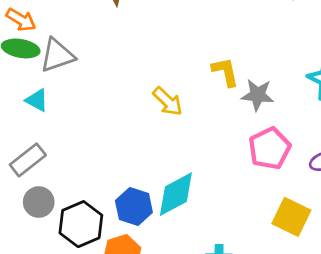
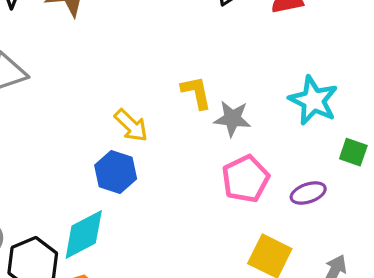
cyan diamond: (176, 194) -> (84, 234), moved
blue hexagon: (134, 206) -> (116, 172), moved

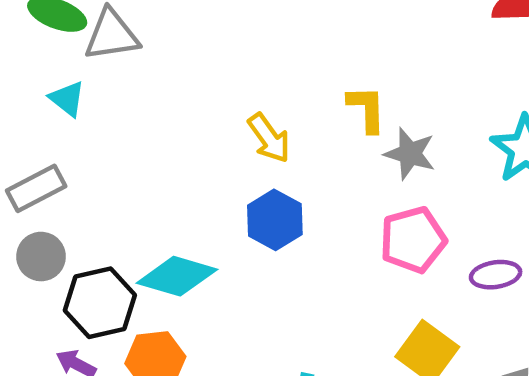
blue hexagon: (116, 172) -> (275, 220), moved
cyan diamond: (84, 234) -> (177, 276), turned 34

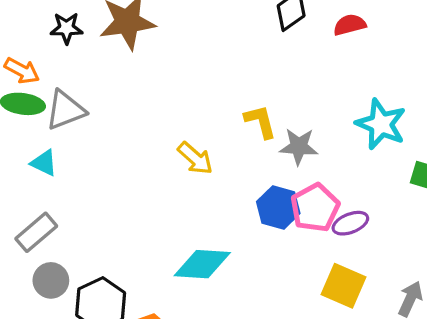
blue hexagon: (275, 220) -> (278, 208), moved
purple ellipse: (496, 275) -> (350, 223), moved
cyan diamond: (177, 276) -> (202, 264), moved

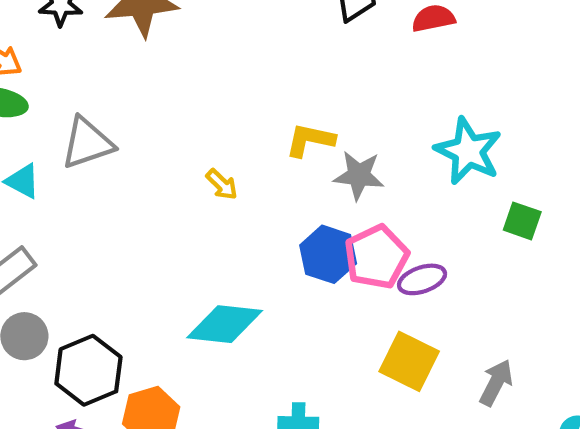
gray triangle: (65, 110) -> (87, 143), moved
yellow L-shape: (260, 121) -> (310, 140), turned -66
yellow arrow: (195, 158) -> (222, 184), size x0.7

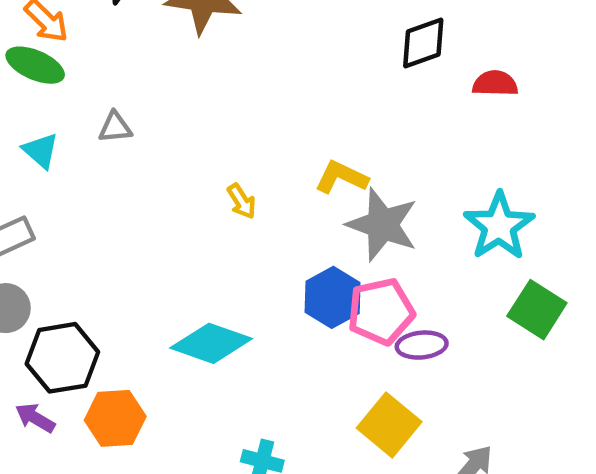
gray triangle: (87, 143) -> (115, 127), size x0.6
gray star: (359, 175) -> (382, 225), size x1.4
green square: (522, 221) -> (537, 310), size x1.4

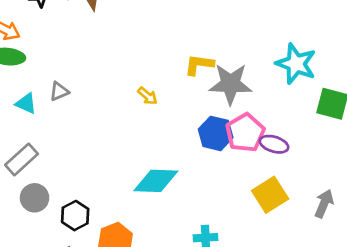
gray triangle: (115, 127) -> (59, 91), moved
purple ellipse: (422, 345) -> (274, 144), turned 40
black hexagon: (62, 358) -> (75, 216), size x0.7
yellow square: (389, 425) -> (270, 195), turned 36

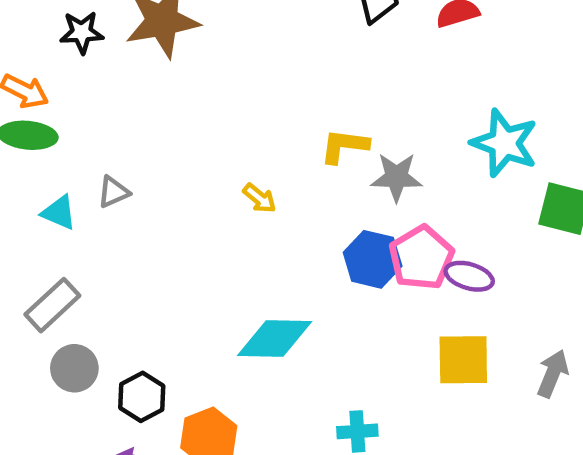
gray star: (230, 84) -> (396, 177), size x0.7
yellow square: (270, 195) -> (463, 360), turned 32

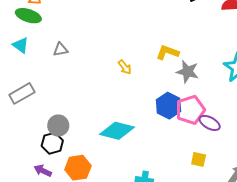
cyan triangle: (59, 213) -> (21, 45), moved
yellow square: (463, 360) -> (199, 159), size x0.6
gray circle: (74, 368) -> (58, 126), moved

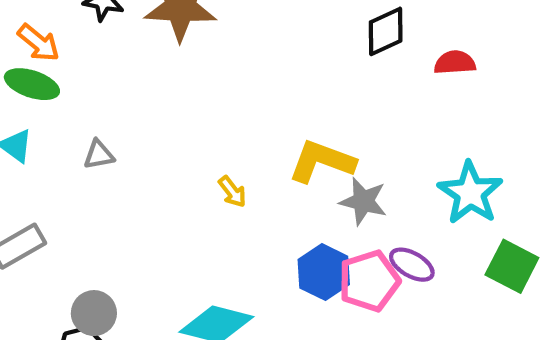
yellow L-shape: (168, 52) -> (322, 161), size x1.4
purple ellipse: (210, 123) -> (412, 265), moved

